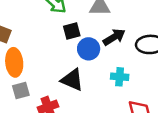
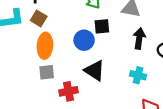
black arrow: (114, 37) -> (139, 38), turned -60
blue circle: (89, 49) -> (84, 40), moved

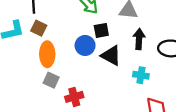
black triangle: (95, 71) -> (111, 56), moved
gray square: (47, 72) -> (51, 80), turned 35

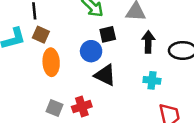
black triangle: (111, 56) -> (105, 75), moved
gray square: (51, 80) -> (55, 108), moved

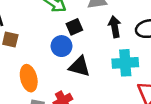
orange ellipse: (51, 62) -> (29, 78), moved
cyan cross: (152, 80) -> (125, 63), size x1.5

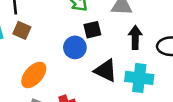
black triangle: (79, 66) -> (106, 70), moved
orange ellipse: (29, 78) -> (34, 75), turned 45

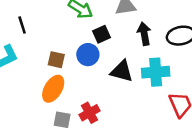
brown square: (22, 30) -> (56, 60), moved

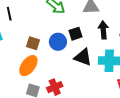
black square: (101, 34) -> (76, 34), moved

